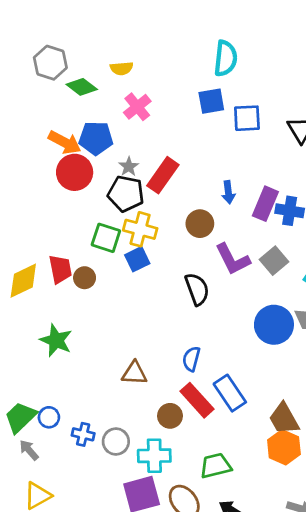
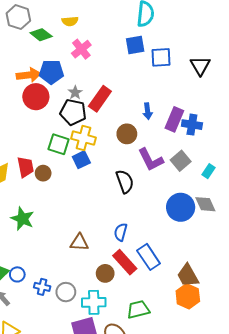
orange arrow: (65, 142) -> (29, 75), turned -35

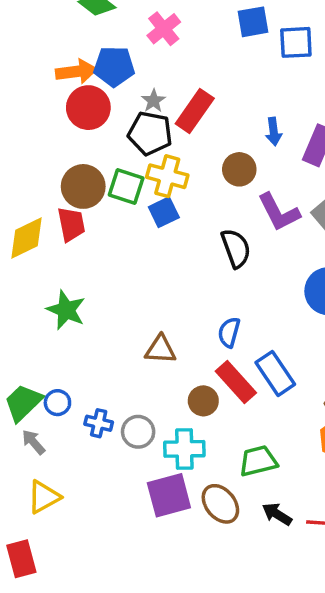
brown circle: (43, 173) -> (83, 186), moved, size x1.6

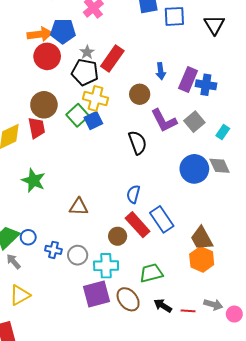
green square: (126, 186) -> (78, 115), moved, turned 30
brown triangle: (160, 349) -> (79, 207), moved

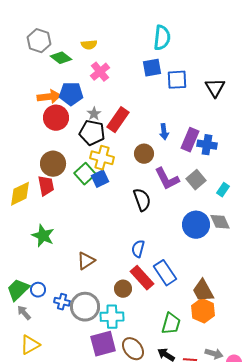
brown triangle: (79, 207) -> (86, 261), turned -36
gray circle: (78, 255) -> (85, 307), size x1.5
green trapezoid: (151, 273) -> (171, 324), moved, turned 120

